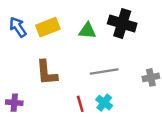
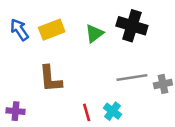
green triangle: (87, 31) -> (94, 34), turned -42
gray line: (104, 71) -> (132, 77), moved

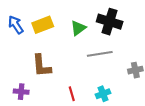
gray line: (132, 77) -> (100, 54), moved
purple cross: (16, 111) -> (21, 92), moved
cyan cross: (113, 111) -> (103, 94), moved, turned 32

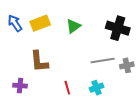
black cross: (110, 22) -> (118, 28), moved
gray line: (100, 54) -> (103, 60), moved

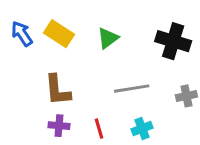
yellow rectangle: (40, 23) -> (59, 34), turned 54
gray line: (103, 60) -> (132, 89), moved
purple cross: (20, 86) -> (59, 126), moved

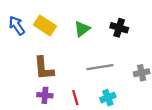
black cross: (173, 41) -> (119, 28), moved, size x0.7

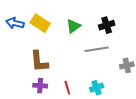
blue arrow: (17, 26) -> (15, 23), turned -42
black cross: (119, 28) -> (107, 25), turned -35
gray line: (100, 67) -> (97, 49), moved

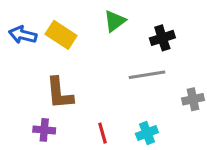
green triangle: (73, 26) -> (115, 21), moved
purple cross: (40, 86) -> (44, 130), moved

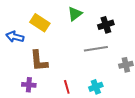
blue arrow: (23, 35) -> (15, 37), moved

